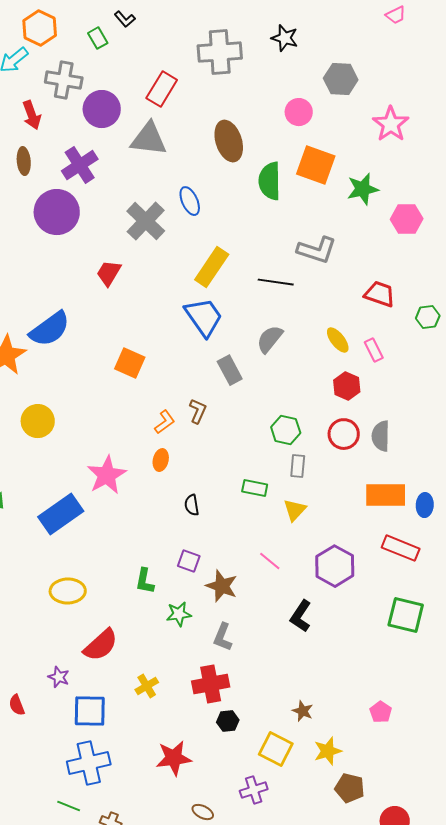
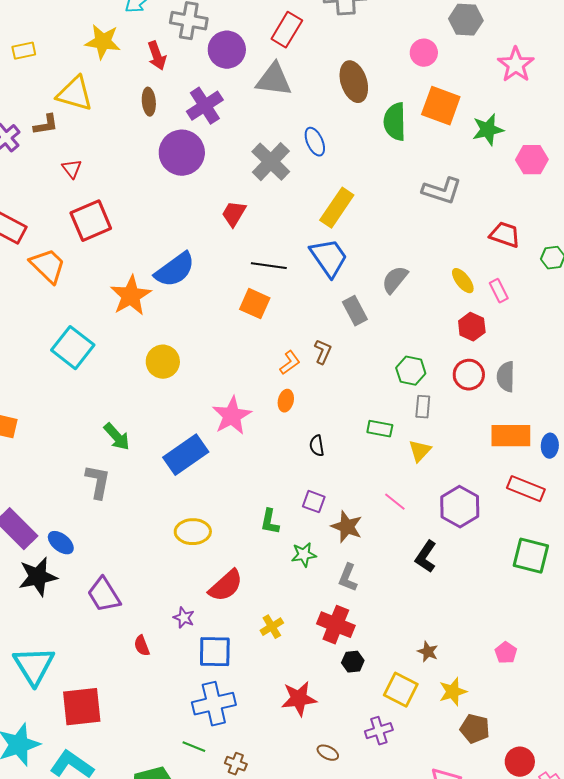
black line: (276, 282) -> (269, 266), moved
red cross: (211, 684) -> (336, 625), turned 33

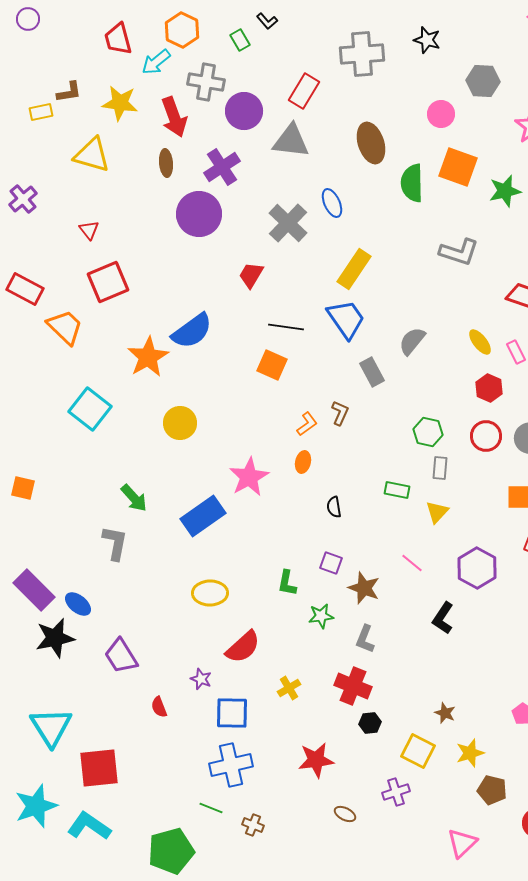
red arrow: (157, 56) -> (174, 117), size x1.4
brown L-shape: (46, 125) -> (69, 92), moved

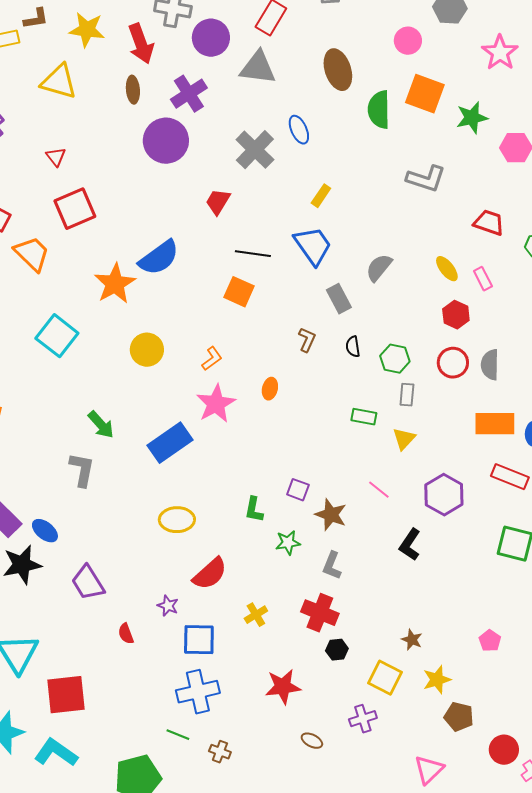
yellow rectangle: (354, 269) -> (321, 196), size x0.6
orange L-shape: (307, 424) -> (212, 359), moved
black semicircle: (334, 507) -> (353, 347), moved

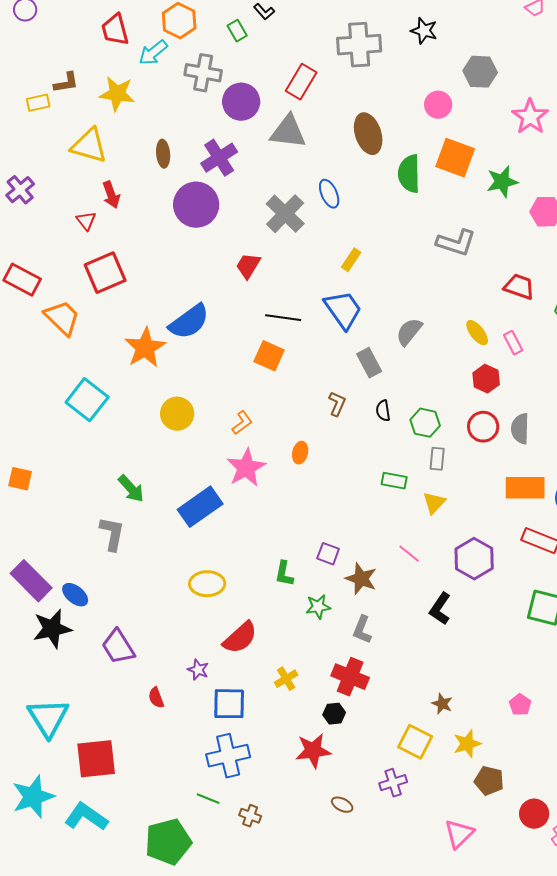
red arrow: (141, 44) -> (111, 195), moved, size x0.7
black hexagon: (337, 650) -> (334, 714), moved

